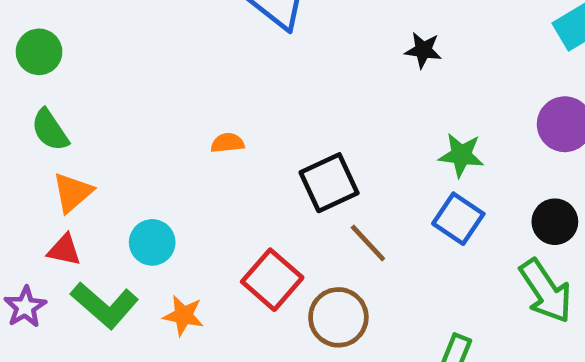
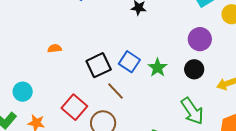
green star: (461, 155) -> (158, 68), moved, turned 30
blue square: (458, 219) -> (129, 62), moved
black circle: (555, 222) -> (194, 69), moved

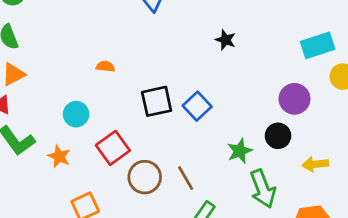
green star: (158, 68) -> (240, 151), moved
brown line: (116, 91) -> (186, 178), moved
cyan circle: (23, 92) -> (76, 114), moved

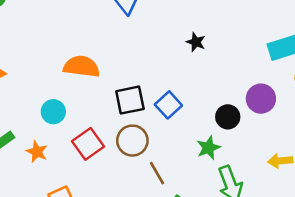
orange semicircle: (105, 66) -> (81, 67), size x2.0
black circle: (278, 136) -> (228, 117), moved
brown circle: (145, 177) -> (132, 141), moved

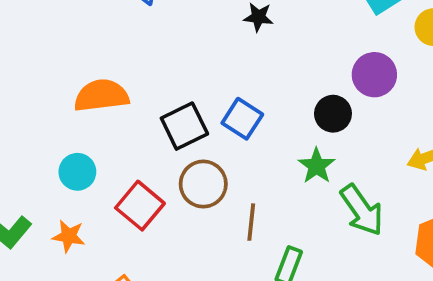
brown line: (157, 173) -> (251, 222), turned 50

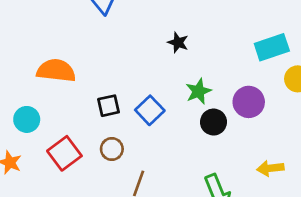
black square: (184, 126) -> (109, 106), size x0.7
green star: (317, 166) -> (198, 91), moved
brown circle: (203, 184) -> (112, 149), size x0.7

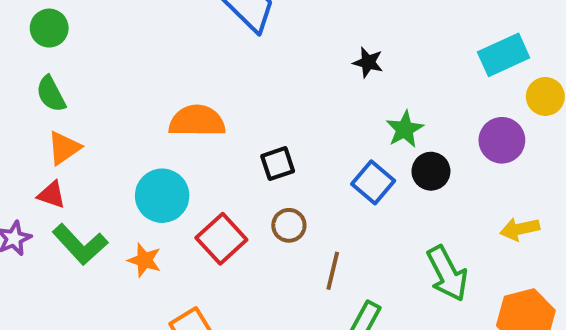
purple circle: (249, 102) -> (502, 140), moved
blue square: (150, 110) -> (373, 182), moved
cyan circle: (27, 119) -> (162, 196), size x1.4

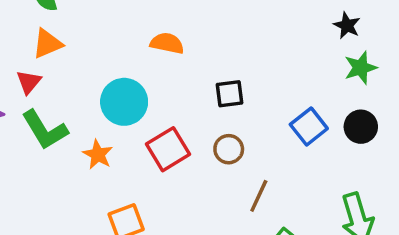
black star: (368, 62) -> (347, 25), moved
orange semicircle: (197, 121) -> (167, 43), size x0.7
green star: (405, 129) -> (360, 68), moved
red triangle: (52, 195) -> (29, 82), turned 40

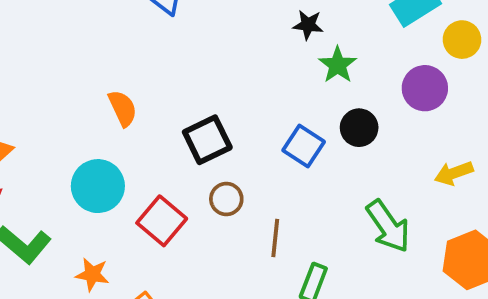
orange semicircle: (167, 43) -> (123, 108), turned 72
black square: (229, 94) -> (207, 140), size x1.4
orange star: (98, 155) -> (92, 274), moved

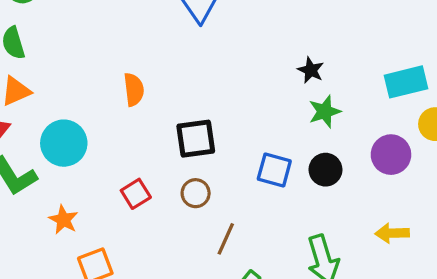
blue square: (304, 146) -> (274, 170), turned -36
cyan circle: (98, 186) -> (64, 143), moved
red square: (162, 221) -> (136, 194), size x0.7

